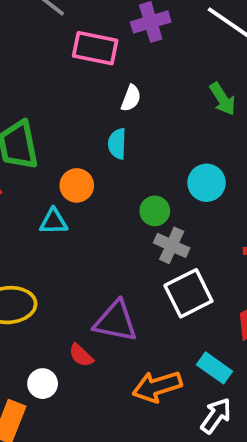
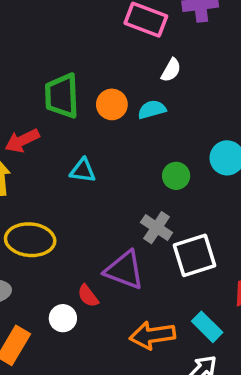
cyan semicircle: (117, 144) -> (152, 110), turned 64
orange circle: (77, 185) -> (112, 104), moved
gray cross: (172, 245) -> (157, 228), moved
white circle: (43, 384) -> (63, 318), moved

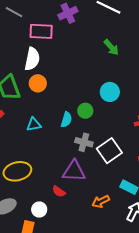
white semicircle: (171, 70) -> (32, 59), moved, size x1.6
cyan semicircle: (152, 110) -> (66, 120), moved, turned 140
white circle: (63, 318) -> (39, 210), moved
orange arrow: (152, 335) -> (101, 201), size x0.7

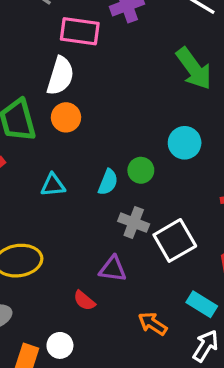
green arrow: (111, 47) -> (194, 69), size x1.5
purple triangle: (74, 171) -> (113, 269), size x0.7
orange arrow: (101, 201) -> (153, 324), turned 54
white circle: (39, 210) -> (60, 345), moved

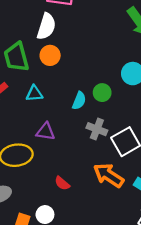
cyan triangle: (53, 185) -> (34, 94), moved
purple triangle: (113, 269) -> (46, 132), moved
orange arrow: (153, 324) -> (108, 175), moved, size x1.5

